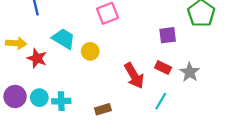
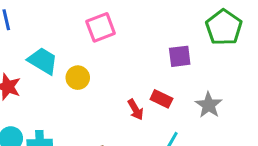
red rectangle: (163, 68) -> (161, 99), moved
red arrow: (134, 76) -> (136, 110), size x0.6

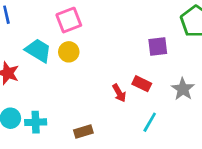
pink square: (101, 27) -> (69, 20), moved
yellow circle: (78, 78) -> (69, 52), moved

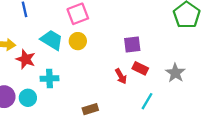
purple square: (158, 47) -> (132, 44), moved
cyan cross: (36, 122) -> (49, 79), moved

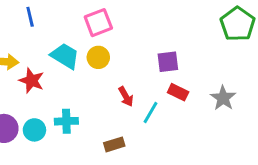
red arrow: (121, 76) -> (126, 97), moved
cyan cross: (49, 79) -> (66, 121), moved
cyan line: (147, 101) -> (151, 113), moved

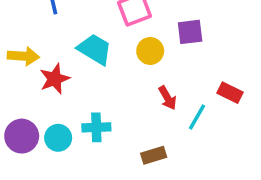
yellow circle: (98, 57) -> (150, 51), moved
purple square: (168, 62) -> (190, 32), moved
red star: (32, 81) -> (55, 79), turned 30

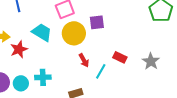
yellow circle: (150, 51) -> (74, 33), size x1.5

